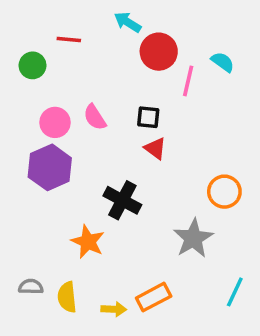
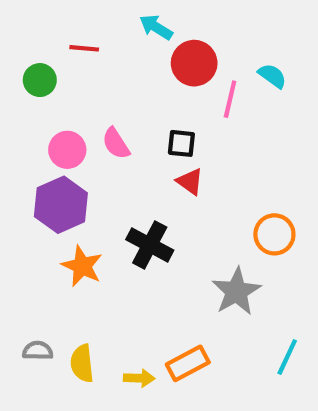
orange star: (88, 242) -> (82, 266), moved

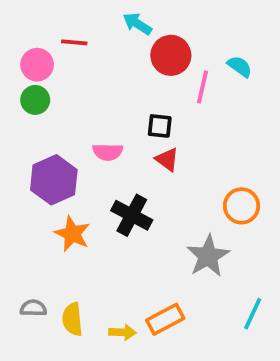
green circle: (40, 80) -> (35, 100), moved
pink semicircle: (116, 143) -> (108, 152), moved, turned -56
pink circle: (67, 150) -> (37, 65), moved

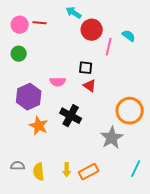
pink circle: (37, 65) -> (20, 25), moved
orange circle: (241, 206) -> (130, 111), size x1.4
yellow arrow: (123, 332) -> (67, 170), moved, turned 88

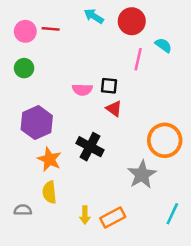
red circle: (92, 30) -> (132, 21), moved
pink semicircle: (58, 82) -> (82, 90), moved
yellow semicircle: (39, 172) -> (49, 192), moved

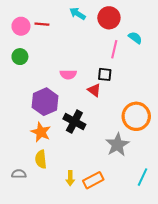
black square: (109, 86) -> (105, 74), moved
purple hexagon: (37, 123) -> (45, 102), moved

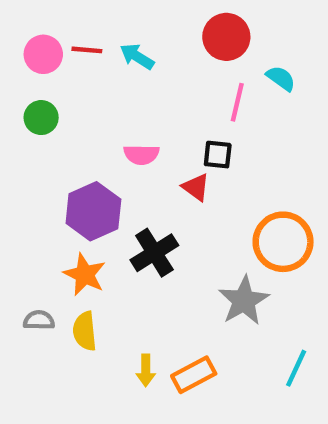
cyan arrow: (78, 14) -> (137, 57), moved
black cross: (74, 122) -> (154, 253), turned 30
gray semicircle: (19, 174) -> (39, 320), moved

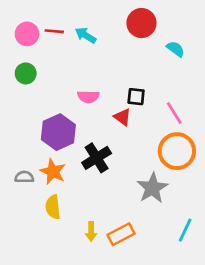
pink line: (237, 102) -> (174, 113), moved, turned -45
gray semicircle: (39, 320) -> (24, 177), moved

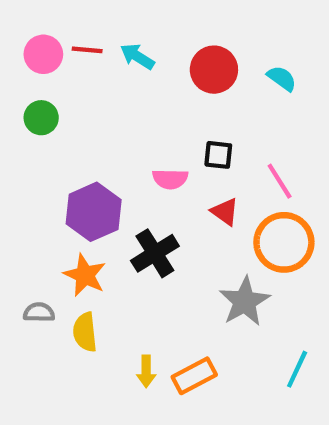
red circle: (141, 23) -> (214, 70), moved
pink semicircle: (88, 97) -> (170, 179), moved
red triangle: (122, 117) -> (225, 212), moved
gray semicircle: (24, 177) -> (39, 312), moved

